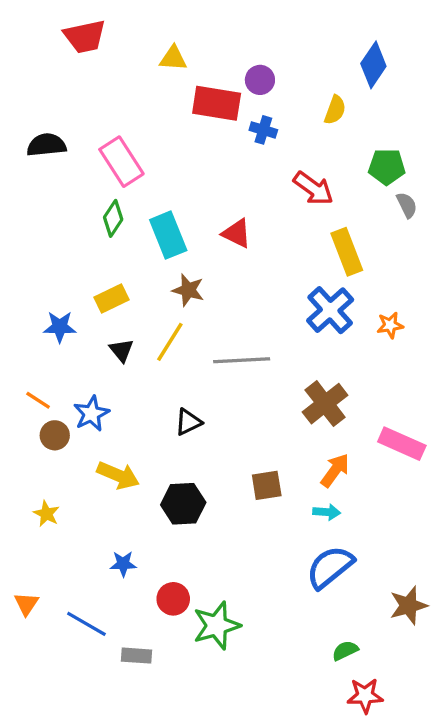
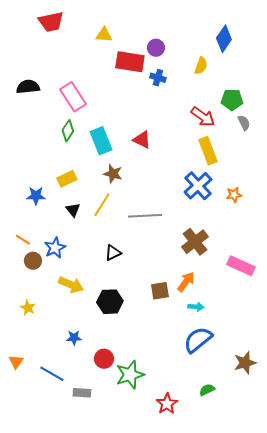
red arrow: (313, 188) -> (203, 117), moved
orange arrow: (335, 470) -> (186, 282), moved
red star: (365, 696) -> (167, 404), moved, turned -30

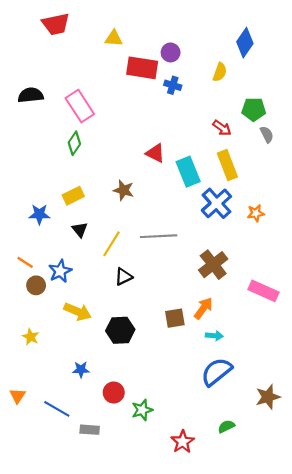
red arrow: (203, 117) -> (222, 128), size x0.7
cyan rectangle: (101, 141) -> (188, 172), moved
yellow line: (102, 205) -> (112, 244), moved
green star: (130, 375) -> (142, 410), size x0.7

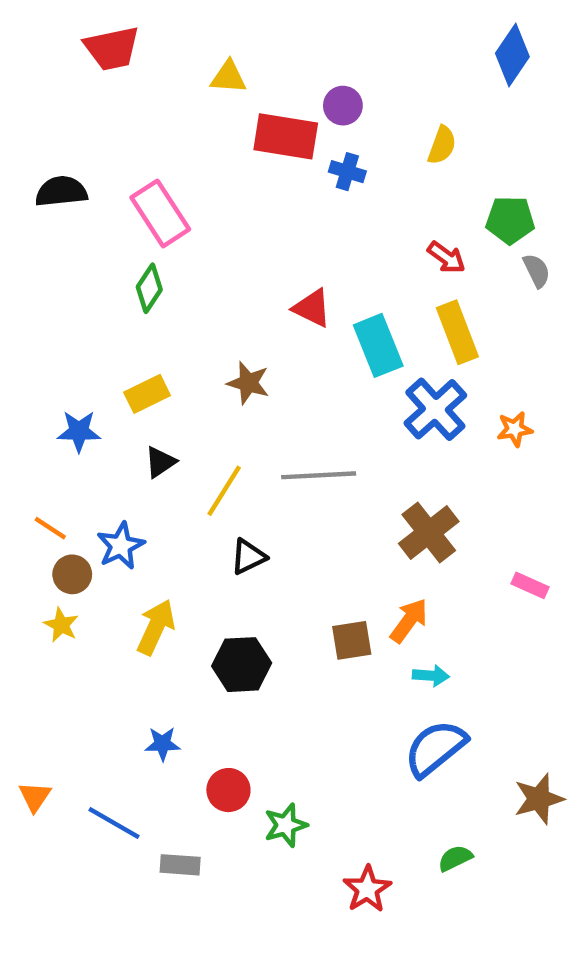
blue diamond: (245, 43) -> (512, 55), moved
black triangle: (80, 230) -> (160, 462), turned 35
pink rectangle: (263, 291) -> (530, 585), size x0.6
yellow arrow: (78, 312) -> (156, 627), turned -88
yellow star: (31, 337) -> (61, 625), moved

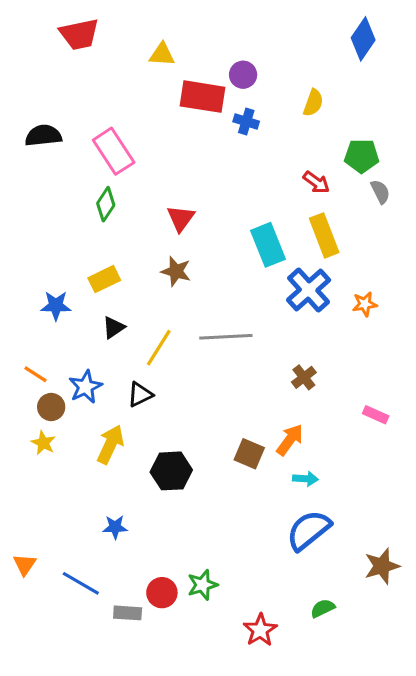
red triangle: (312, 308) -> (181, 218), moved, turned 40
brown cross: (429, 533) -> (304, 377), size x0.6
black triangle: (248, 557) -> (140, 395), moved
brown square: (352, 640) -> (249, 454), turned 32
red circle: (228, 790) -> (162, 593), moved

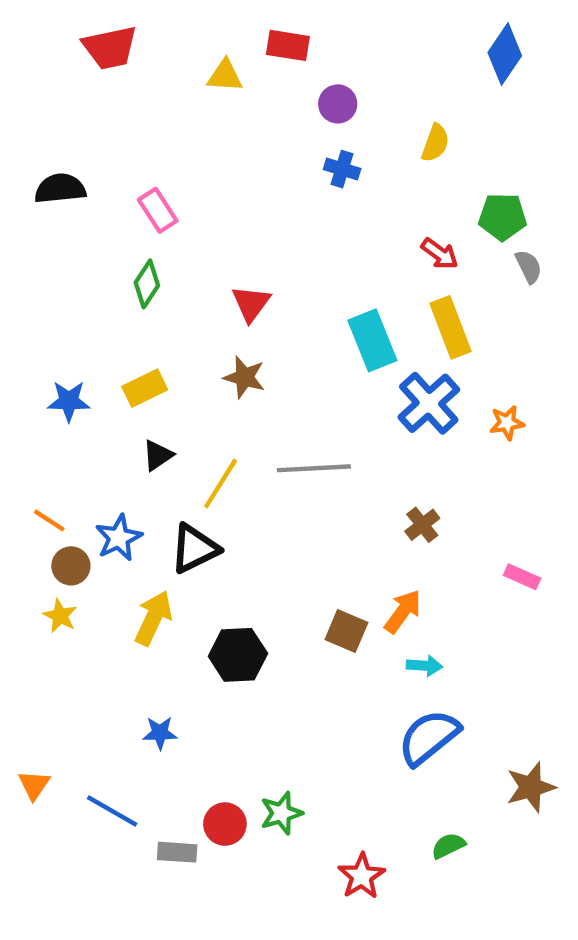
red rectangle: (202, 97) -> (288, 45), moved, size x0.7
pink rectangle: (114, 151) -> (158, 210), size x0.7
blue star: (56, 306) -> (69, 401), moved
black triangle: (140, 395) -> (195, 549), size x1.4

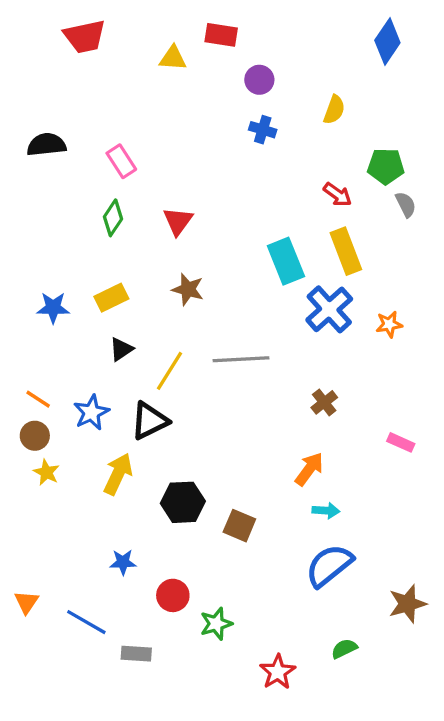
red triangle: (251, 303) -> (178, 221), moved
brown circle: (71, 566) -> (35, 436), moved
brown square: (346, 631) -> (239, 526), moved
red circle: (225, 824) -> (173, 595), moved

